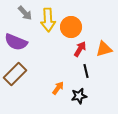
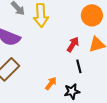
orange circle: (71, 27) -> (92, 15), moved

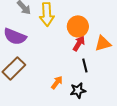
orange circle: (92, 15) -> (78, 26), moved

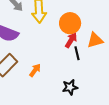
black line: (85, 65) -> (77, 53), moved
orange arrow: (57, 82) -> (35, 70), moved

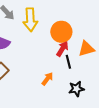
orange arrow: (35, 70) -> (47, 79), moved
black star: (70, 87) -> (76, 89), moved

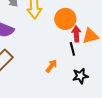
red arrow: (62, 49) -> (76, 34), moved, turned -35

